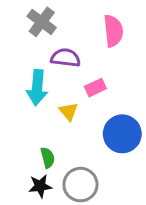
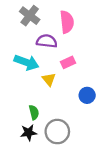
pink semicircle: (113, 31) -> (67, 22), moved
cyan arrow: (37, 88) -> (26, 62), turned -75
blue circle: (122, 134) -> (87, 95), size x0.6

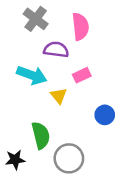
green semicircle: (34, 112) -> (41, 135), size x1.5
black star: (29, 133) -> (15, 160), moved

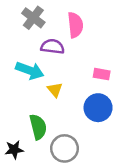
pink rectangle: (82, 75) -> (102, 74), moved, turned 35
blue circle: (105, 115) -> (98, 108), size x1.5

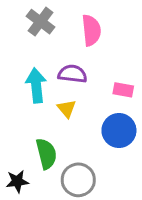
purple semicircle: (53, 47) -> (72, 74), moved
cyan arrow: (30, 71) -> (36, 85), turned -116

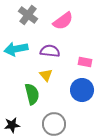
pink semicircle: (91, 30) -> (63, 21), turned 60
cyan arrow: (36, 85) -> (16, 49), moved, turned -95
green semicircle: (46, 154) -> (32, 94), moved

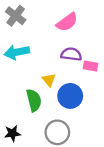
gray cross: (28, 15) -> (16, 16), moved
purple semicircle: (50, 51) -> (71, 54), moved
blue circle: (82, 90) -> (70, 96), moved

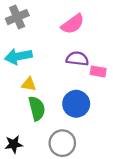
gray cross: (16, 16) -> (17, 17), turned 30
yellow triangle: (49, 80) -> (29, 84), moved, turned -40

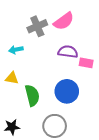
gray cross: (17, 17) -> (37, 26), moved
cyan arrow: (18, 56) -> (16, 50), size x0.6
yellow triangle: (29, 84) -> (12, 78), moved

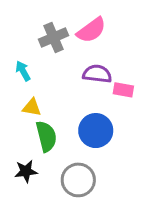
cyan arrow: (16, 50) -> (23, 71), turned 72
yellow triangle: (12, 78) -> (32, 107), moved
black star: (12, 127) -> (26, 171), moved

